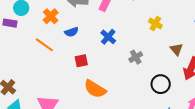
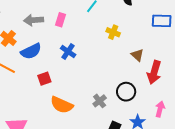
blue semicircle: (71, 32) -> (31, 51), size x1.5
gray cross: (136, 57) -> (100, 101), moved

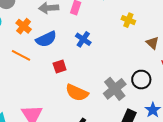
gray cross: (100, 101) -> (115, 89), size x1.6

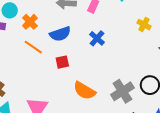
orange cross: (24, 26) -> (30, 22), moved
red square: (60, 66) -> (62, 62), moved

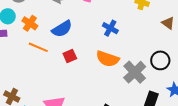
blue cross: (97, 38) -> (110, 28), moved
orange semicircle: (84, 91) -> (108, 59), moved

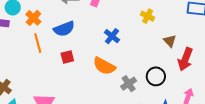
orange line: (38, 47) -> (38, 43), turned 42
gray cross: (135, 72) -> (129, 84), size x0.7

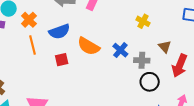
blue cross: (112, 36) -> (120, 50), moved
orange semicircle: (104, 66) -> (89, 46), moved
gray cross: (129, 84) -> (142, 60), moved, turned 35

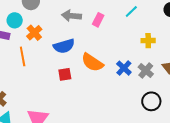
yellow cross: (143, 21) -> (148, 41), turned -32
orange line: (33, 45) -> (23, 56), moved
gray cross: (142, 60) -> (146, 71), moved, turned 35

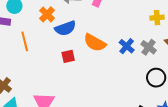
orange cross: (34, 33) -> (47, 14), moved
yellow cross: (148, 41) -> (157, 18), moved

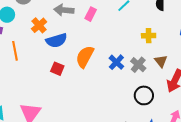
orange semicircle: (95, 43) -> (85, 57), turned 85
red square: (68, 56) -> (57, 69), turned 32

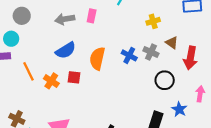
orange cross: (39, 25) -> (51, 81), moved

